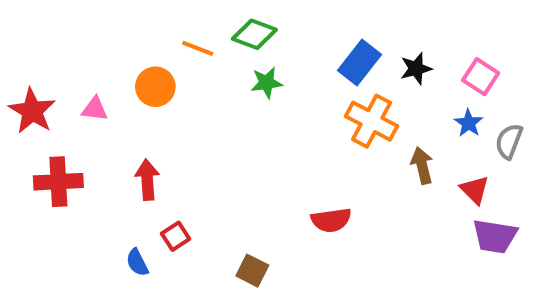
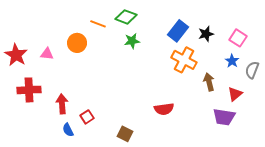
red arrow: (147, 180) -> (62, 104), moved
red triangle: (475, 190) -> (235, 94), turned 35
purple trapezoid: (495, 236) -> (224, 117), moved

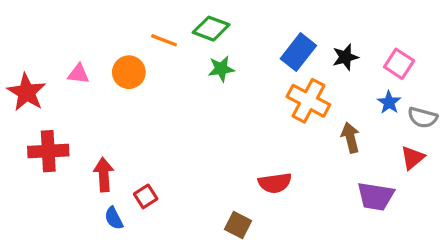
pink triangle: (47, 54) -> (78, 74), moved
gray semicircle: (252, 70) -> (423, 118), turned -96
red triangle: (235, 94) -> (413, 158), moved
brown square: (125, 134) -> (238, 225), moved

